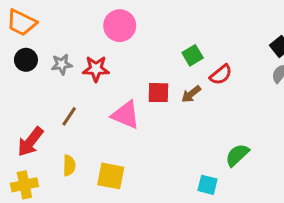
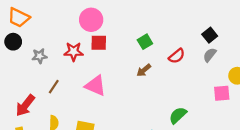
black circle: (26, 60) -> (13, 42), moved
gray star: (62, 64) -> (40, 56), moved
red semicircle: (221, 75) -> (177, 56), moved
red square: (158, 93) -> (99, 43), moved

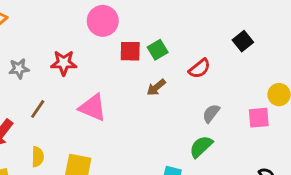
pink circle: (91, 20) -> (103, 21), moved
red square: (99, 43) -> (130, 51), moved
gray semicircle: (210, 55) -> (211, 113), moved

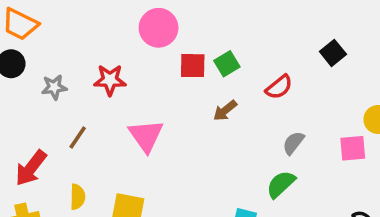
pink triangle: (93, 108) -> (146, 136), turned 32

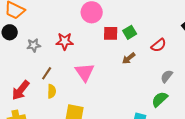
yellow semicircle: (78, 197) -> (52, 91), moved

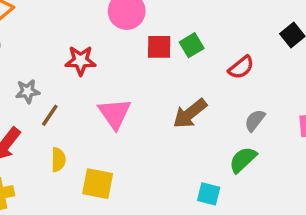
gray star: (34, 45) -> (28, 91), moved
brown arrow: (129, 58) -> (190, 114), moved, size x1.5
yellow semicircle: (52, 91) -> (58, 160), moved

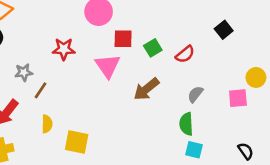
green square: (192, 45) -> (153, 48), moved
pink triangle: (115, 114) -> (108, 66), moved
green semicircle: (243, 160) -> (186, 124), turned -50
cyan square: (209, 194) -> (194, 150), moved

